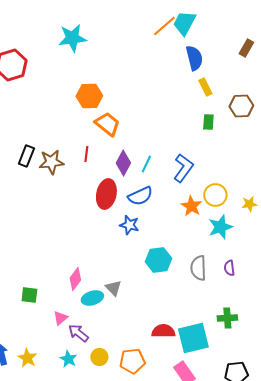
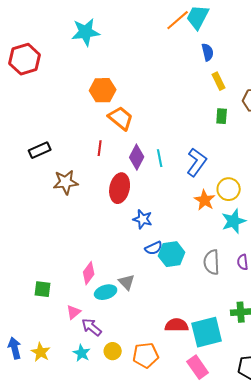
blue semicircle: (194, 58) -> (208, 52), size x0.7
black rectangle: (26, 156) -> (40, 150), turned 45
brown star: (51, 162) -> (66, 182), moved
cyan line: (146, 164) -> (160, 158), turned -36
blue semicircle: (140, 196) -> (154, 248), moved, size x0.7

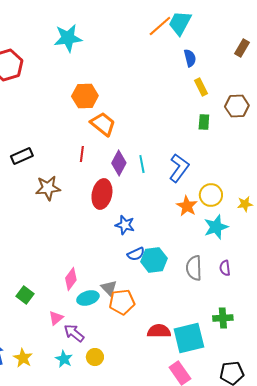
green square: (43, 289) -> (25, 295), turned 30
orange pentagon: (146, 355) -> (122, 302), moved

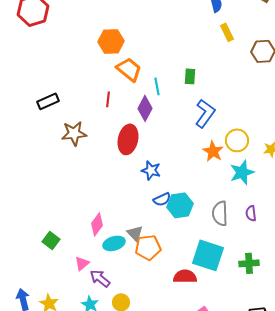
green rectangle: (204, 122) -> (190, 76), moved
cyan line: (142, 164) -> (157, 86), moved
cyan square: (189, 338) -> (208, 255), moved, turned 32

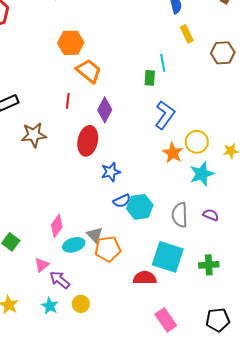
cyan line: (157, 86) -> (163, 63), moved
blue star: (151, 170) -> (111, 172), turned -30
purple semicircle: (251, 213) -> (211, 215), turned 119

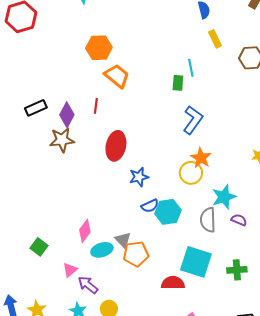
purple diamond: (105, 110) -> (67, 115), moved
yellow circle: (197, 142) -> (191, 173), moved
cyan star: (202, 174) -> (224, 197), moved

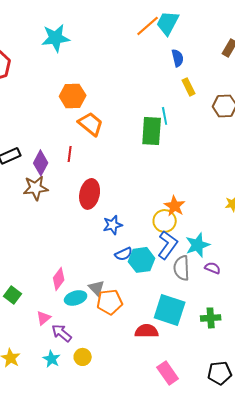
green rectangle: (178, 83) -> (152, 131), size x1.8
blue L-shape: (193, 120) -> (168, 245), moved

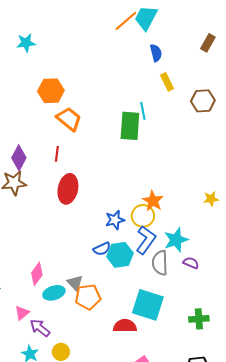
cyan star: (56, 38) -> (26, 43), moved, size x0.7
red line: (70, 154) -> (57, 154), moved
blue star: (113, 225) -> (115, 220), moved
green cross: (211, 318) -> (199, 319), moved

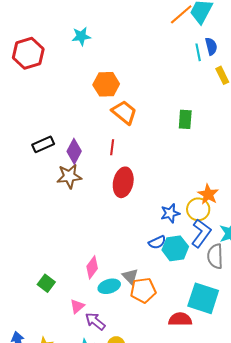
cyan line: (143, 111) -> (198, 52), moved
green rectangle: (130, 126) -> (185, 119), size x0.7

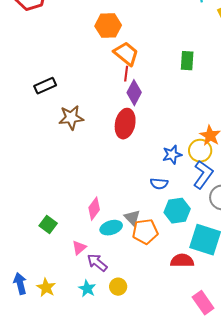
red line: (112, 147) -> (126, 74), moved
purple diamond: (74, 151) -> (134, 93), moved
blue semicircle: (157, 242) -> (159, 184), turned 30
cyan hexagon: (175, 248) -> (177, 211), moved

